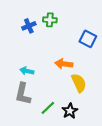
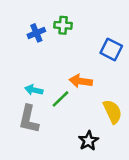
yellow semicircle: (79, 83) -> (113, 112), moved
green line: (48, 108) -> (60, 99), moved

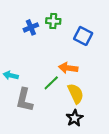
blue square: (111, 49) -> (83, 36), moved
cyan arrow: (34, 90) -> (11, 75), moved
yellow semicircle: (113, 112) -> (76, 94), moved

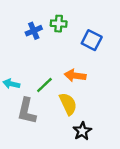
green line: (51, 83) -> (44, 85), moved
yellow semicircle: (76, 94) -> (68, 104), moved

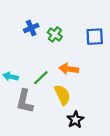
green cross: (59, 24) -> (55, 34), moved, turned 32
blue square: (92, 40) -> (95, 37), moved, turned -30

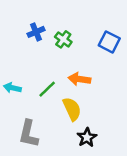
blue square: (95, 37) -> (109, 42), turned 30
gray L-shape: (25, 101) -> (29, 134), moved

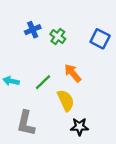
orange arrow: (79, 79) -> (73, 73), turned 42
black star: (87, 137) -> (79, 127), turned 30

